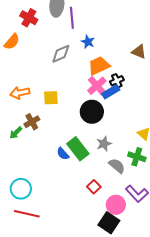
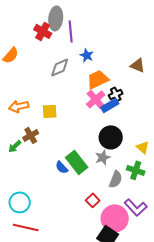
red cross: (29, 18) -> (43, 31), moved
black circle: (92, 112) -> (111, 137), moved
gray semicircle: (117, 166) -> (116, 179), turned 72
pink circle: (116, 205) -> (115, 218), size x1.4

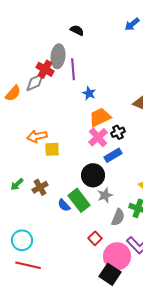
gray diamond: (60, 67) -> (35, 82), moved
blue rectangle: (110, 105) -> (113, 155), moved
orange arrow: (19, 106) -> (37, 136), moved
brown cross: (31, 135) -> (40, 187), moved
black circle: (111, 137) -> (93, 175), moved

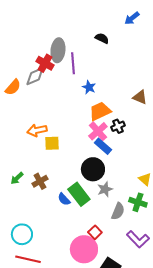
black semicircle: (77, 30) -> (102, 38), moved
blue rectangle: (113, 155) -> (103, 146), moved, turned 72
pink circle: (117, 256) -> (84, 249), moved

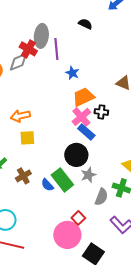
black cross: (118, 126) -> (101, 112), turned 32
yellow square: (52, 143) -> (27, 138), moved
brown cross: (40, 181) -> (23, 176), moved

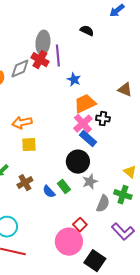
red cross: (28, 49) -> (40, 60), moved
green rectangle: (62, 180) -> (64, 187), size x0.6

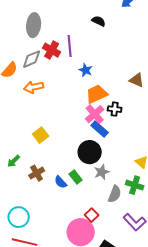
gray ellipse: (43, 43) -> (34, 25), moved
orange arrow: (22, 123) -> (34, 87), moved
yellow square: (29, 145) -> (41, 135), turned -35

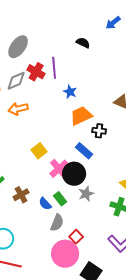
gray ellipse: (34, 25) -> (18, 47), turned 30
pink cross: (95, 114) -> (59, 169), moved
yellow square: (41, 135) -> (39, 151), moved
gray semicircle: (115, 194) -> (57, 223), moved

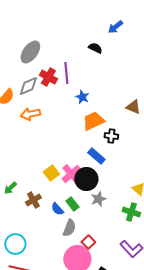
blue arrow: (113, 23) -> (115, 27), moved
yellow square: (39, 151) -> (51, 173), moved

